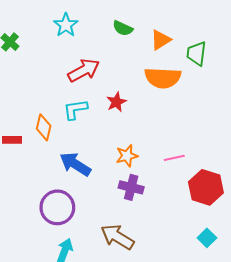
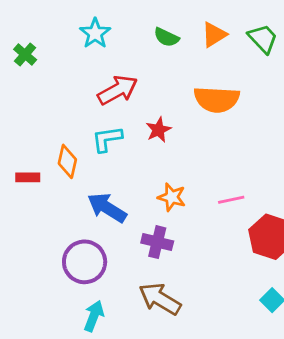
orange triangle: (161, 40) -> (214, 35), moved
green trapezoid: (196, 54) -> (263, 39), moved, turned 130
orange star: (127, 156) -> (172, 197), turned 30
purple cross: (131, 187) -> (157, 242), moved

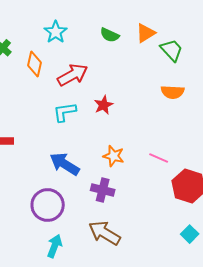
green trapezoid: (263, 39) -> (172, 50), moved
orange semicircle: (217, 99) -> (173, 92), moved, size x0.7
orange diamond: (67, 161) -> (35, 64), moved
pink line: (231, 200) -> (159, 158), turned 36

